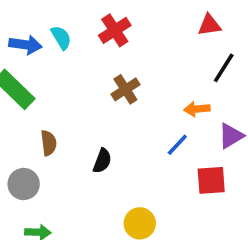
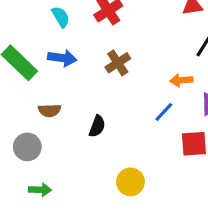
blue arrow: (25, 45) -> (62, 58), moved
brown semicircle: (49, 143) -> (50, 110), turned 95

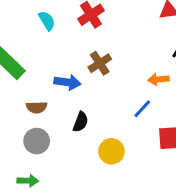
blue arrow: (62, 58) -> (67, 82), moved
gray circle: (27, 147) -> (37, 141), moved
yellow circle: (130, 182) -> (111, 151), moved

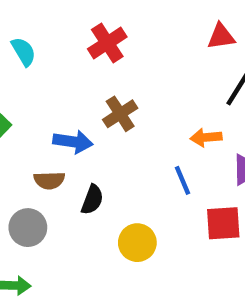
cyan semicircle: (47, 21) -> (24, 52), moved
brown semicircle: (37, 107) -> (49, 180), moved
blue line: (142, 109) -> (182, 180), turned -66

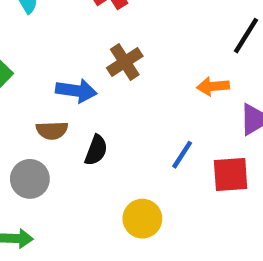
blue line: (182, 180) -> (182, 155), moved, turned 56
yellow circle: (137, 243) -> (142, 219), moved

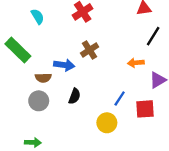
brown semicircle: (52, 130) -> (43, 78), moved
gray circle: (30, 179) -> (39, 101), moved
yellow circle: (142, 219) -> (107, 123), moved

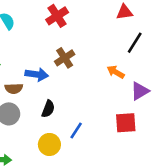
orange arrow: (136, 63) -> (116, 72), turned 35
blue line: (120, 99) -> (76, 130), moved
yellow circle: (107, 123) -> (49, 144), moved

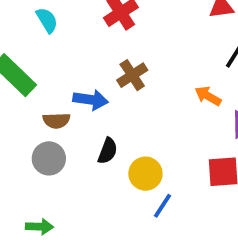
blue line: (76, 130) -> (163, 206), moved
yellow circle: (49, 144) -> (145, 174), moved

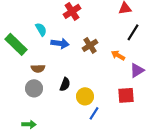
cyan semicircle: (47, 20) -> (41, 29), moved
brown cross: (132, 75) -> (90, 45), moved
blue arrow: (91, 100) -> (60, 43), moved

